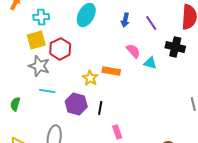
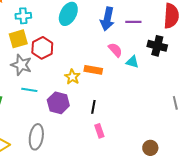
blue arrow: (125, 20) -> (107, 19), size x1.6
purple line: (151, 23) -> (133, 22), turned -56
black line: (100, 108) -> (93, 107), moved

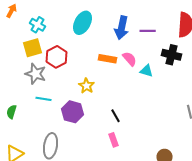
cyan cross: (23, 16) -> (38, 25), turned 35
orange rectangle: (93, 70) -> (108, 59), moved
black line: (93, 107) -> (116, 116), moved, turned -40

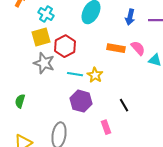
blue arrow: (122, 28) -> (130, 17), size x0.7
cyan line: (44, 99) -> (75, 74), moved
pink rectangle: (114, 140) -> (106, 127), moved

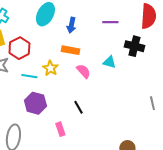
blue arrow: (130, 17) -> (71, 25), moved
pink semicircle: (138, 48) -> (83, 71), moved
yellow star: (95, 75) -> (50, 68), moved

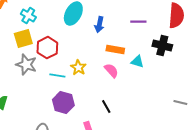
orange rectangle: (70, 50) -> (115, 50), moved
gray line: (152, 103) -> (180, 103), turned -64

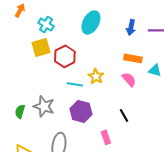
blue arrow: (99, 25) -> (131, 27), moved
gray star: (26, 65) -> (44, 106), moved

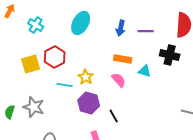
yellow square: (41, 47) -> (31, 64), moved
purple hexagon: (81, 111) -> (89, 103), moved

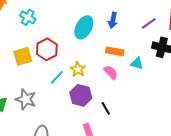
cyan ellipse: (81, 23) -> (84, 27), moved
purple line: (146, 31) -> (149, 23), moved, turned -35
cyan line: (65, 85) -> (57, 77), turned -56

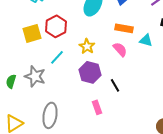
cyan line: (57, 77) -> (57, 57), moved

